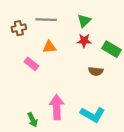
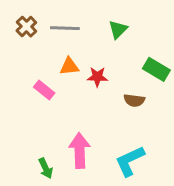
brown cross: (19, 28) -> (26, 27), moved, turned -32
red star: (84, 41) -> (97, 77), moved
cyan L-shape: (93, 114) -> (130, 161), turned 125

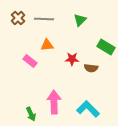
red star: (97, 77) -> (72, 59), moved
cyan L-shape: (130, 161) -> (88, 109), turned 70

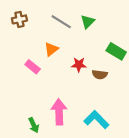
brown cross: (18, 18) -> (19, 19), turned 32
gray line: (44, 19) -> (61, 22), moved, turned 30
orange triangle: (47, 45) -> (51, 49), turned -32

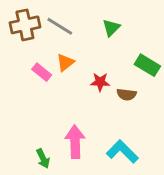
brown cross: (19, 19) -> (25, 25), size x1.5
gray line: (61, 22) -> (60, 26), moved
pink rectangle: (33, 67) -> (42, 72), moved

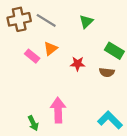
brown semicircle: (127, 94) -> (107, 72), moved
cyan L-shape: (122, 151) -> (110, 120), moved

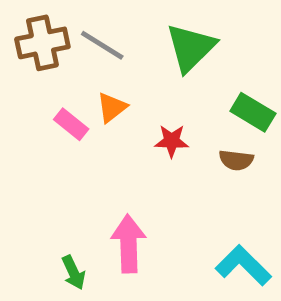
green triangle: (86, 21) -> (191, 48), size x1.6

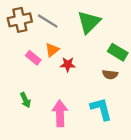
red star: (172, 141) -> (68, 64), moved
cyan L-shape: (243, 265) -> (101, 109), moved, turned 30
green arrow: (74, 272) -> (25, 100), moved

